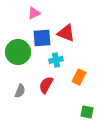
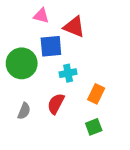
pink triangle: (34, 13) -> (41, 16), turned 40
red triangle: (66, 33) -> (74, 27), moved
green square: (87, 112) -> (94, 127), moved, turned -32

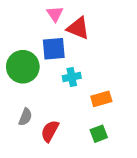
pink triangle: (41, 16) -> (55, 14), moved, turned 42
orange rectangle: (96, 94) -> (101, 99), turned 48
red semicircle: (56, 104) -> (50, 131), moved

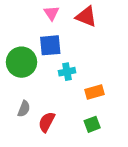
red triangle: (78, 28) -> (86, 17), moved

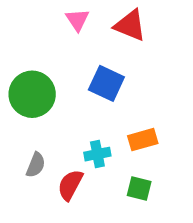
blue square: (50, 45) -> (106, 83), moved, turned 30
cyan cross: (67, 72) -> (97, 154), moved
green square: (92, 124) -> (139, 189), turned 35

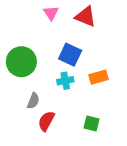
orange rectangle: (143, 140) -> (99, 77), moved
cyan cross: (97, 154) -> (65, 81), moved
gray semicircle: (36, 165) -> (33, 101), moved

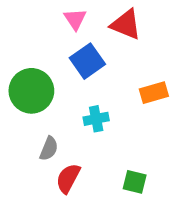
blue square: (70, 55) -> (87, 61), moved, turned 30
orange rectangle: (99, 77) -> (154, 93), moved

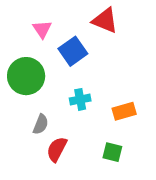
pink triangle: (75, 19) -> (42, 29), moved
orange rectangle: (154, 93) -> (124, 111), moved

